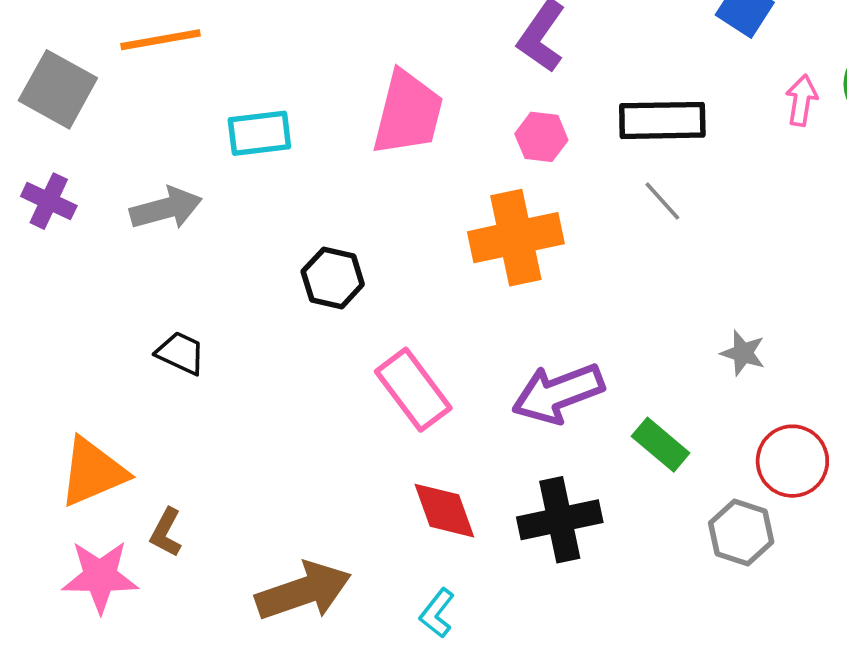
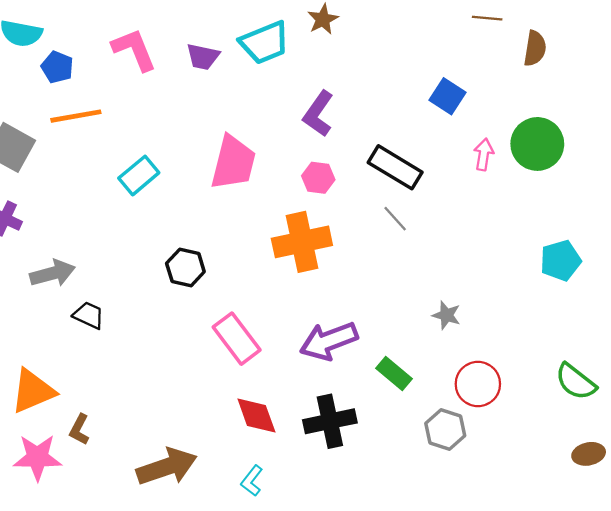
black rectangle: (662, 120) -> (395, 167), turned 32
cyan rectangle: (259, 133) -> (139, 175), turned -33
gray arrow: (166, 208) -> (53, 273), moved

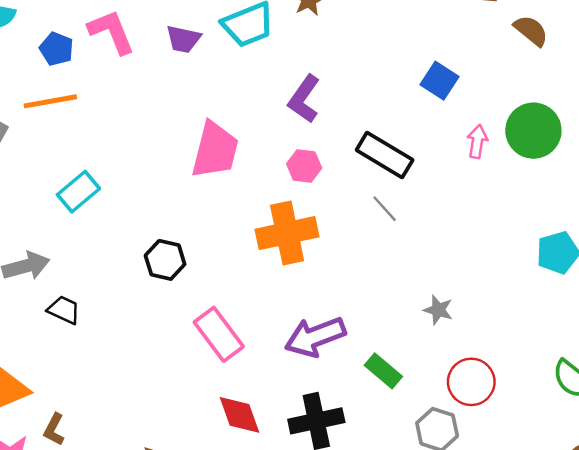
brown semicircle: (535, 48) -> (531, 31), turned -60
blue pentagon: (57, 67) -> (56, 49), moved
cyan rectangle: (139, 175) -> (78, 192), moved

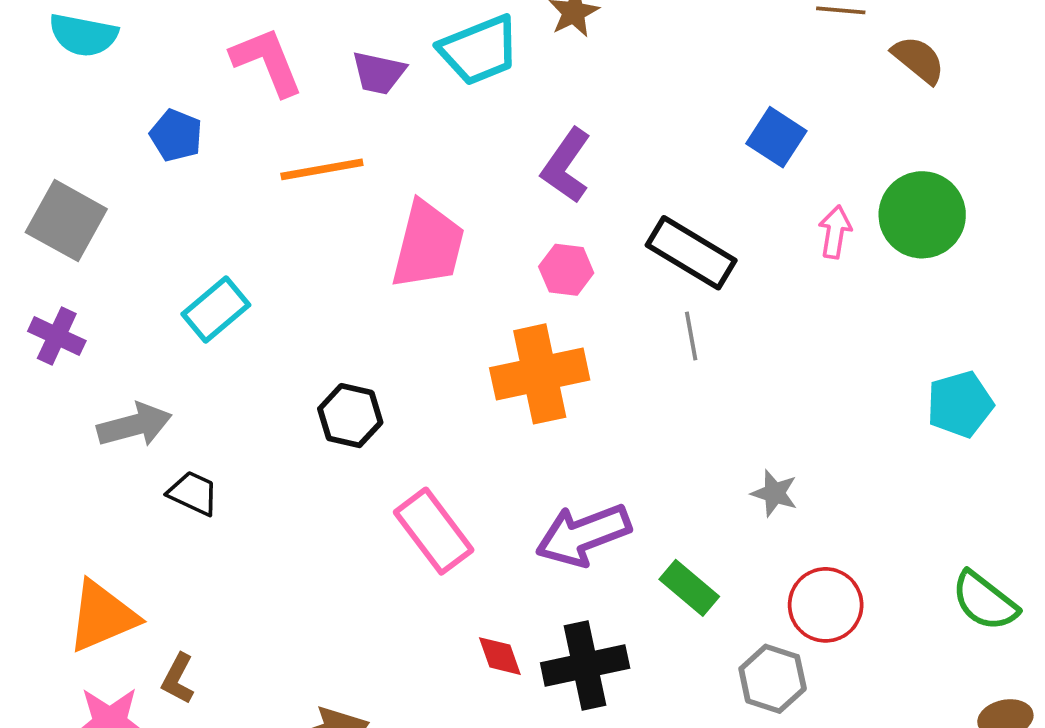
blue pentagon: (56, 49) -> (176, 135), moved
orange line: (50, 101) -> (322, 169), moved
gray line: (385, 209) -> (691, 336), turned 32
red diamond: (239, 415) -> (500, 656), moved, size x0.7

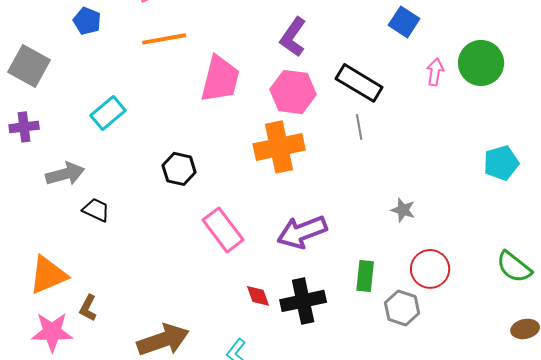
pink hexagon: (566, 270) -> (293, 92), size x1.6
purple cross: (57, 336) -> (24, 127), turned -32
green rectangle: (689, 588) -> (365, 276), moved, turned 56

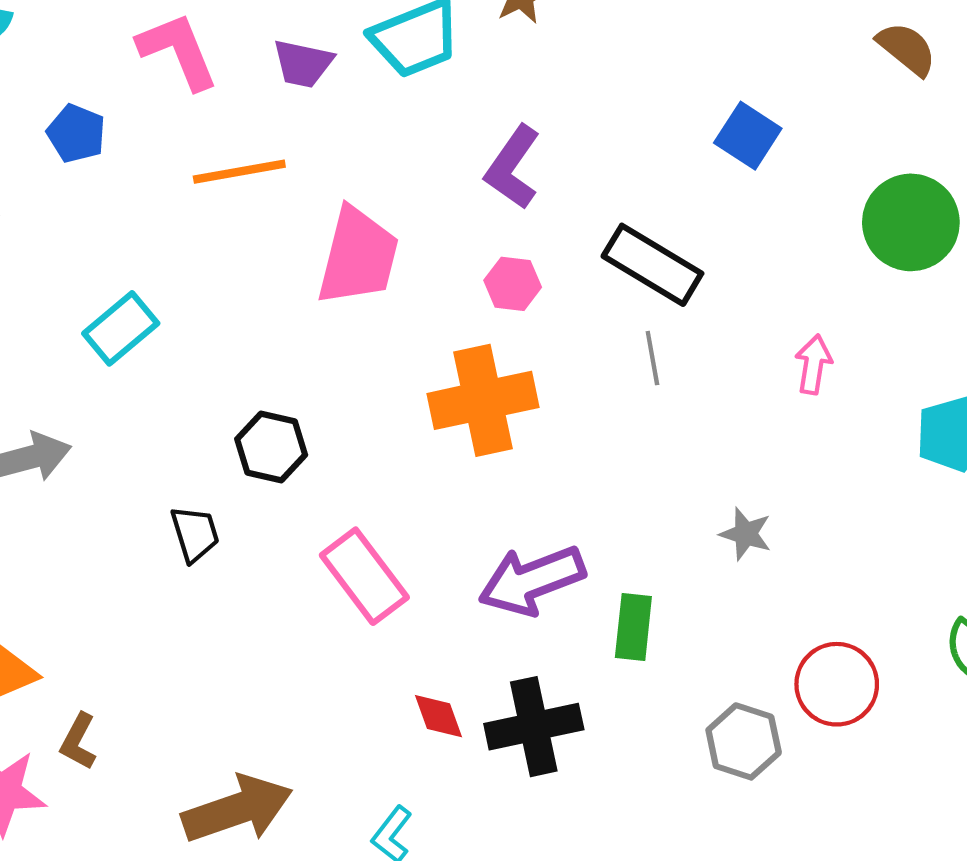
pink arrow: (435, 72) -> (813, 364), moved
pink hexagon: (293, 92) -> (513, 284), size x0.6
black trapezoid: (96, 210) -> (195, 534), moved, turned 48
red circle: (430, 269) -> (837, 684), moved
green rectangle: (365, 276) -> (633, 627), moved

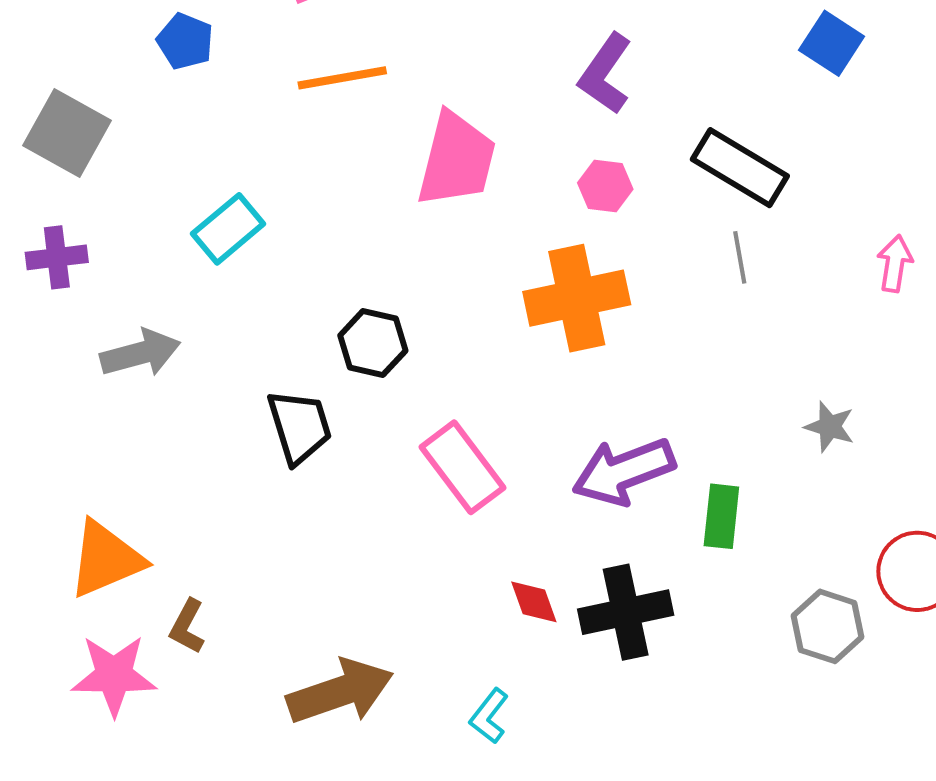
black trapezoid: (195, 534) -> (299, 427), size x1.4

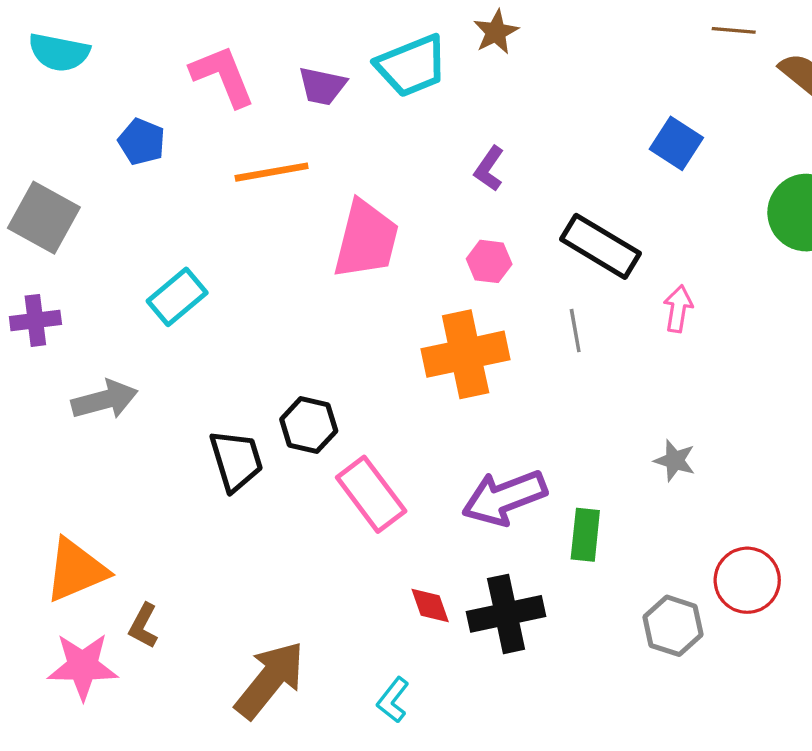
purple L-shape: (605, 74) -> (489, 169), size x0.7
gray line: (740, 257) -> (575, 331), moved
pink arrow: (895, 263) -> (678, 309), moved
black hexagon: (373, 343) -> (309, 425), moved
brown arrow: (340, 692) -> (270, 680), turned -32

